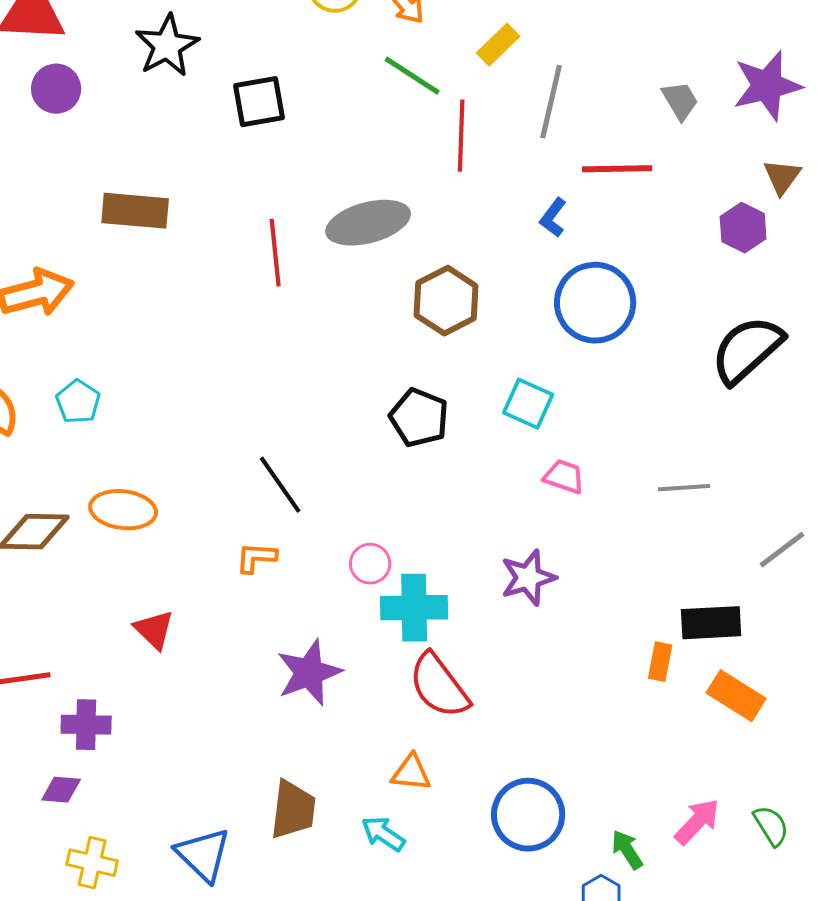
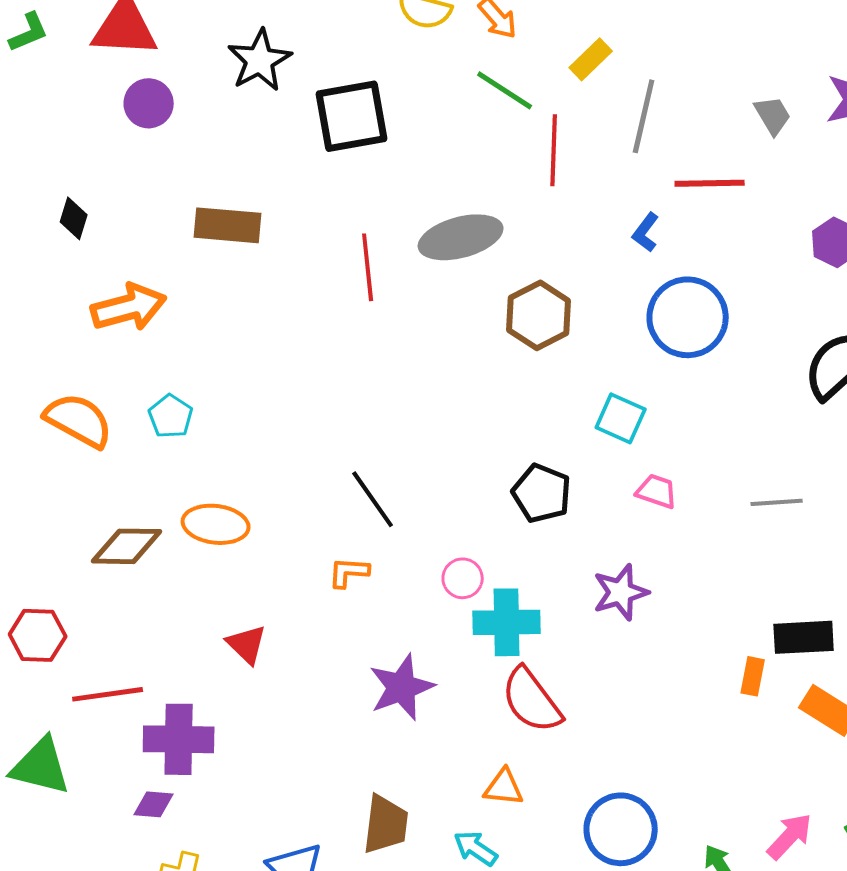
black square: (259, 102) -> (352, 116), size x1.4
black pentagon: (419, 418) -> (542, 493), moved
purple cross: (86, 725) -> (179, 739), size x1.4

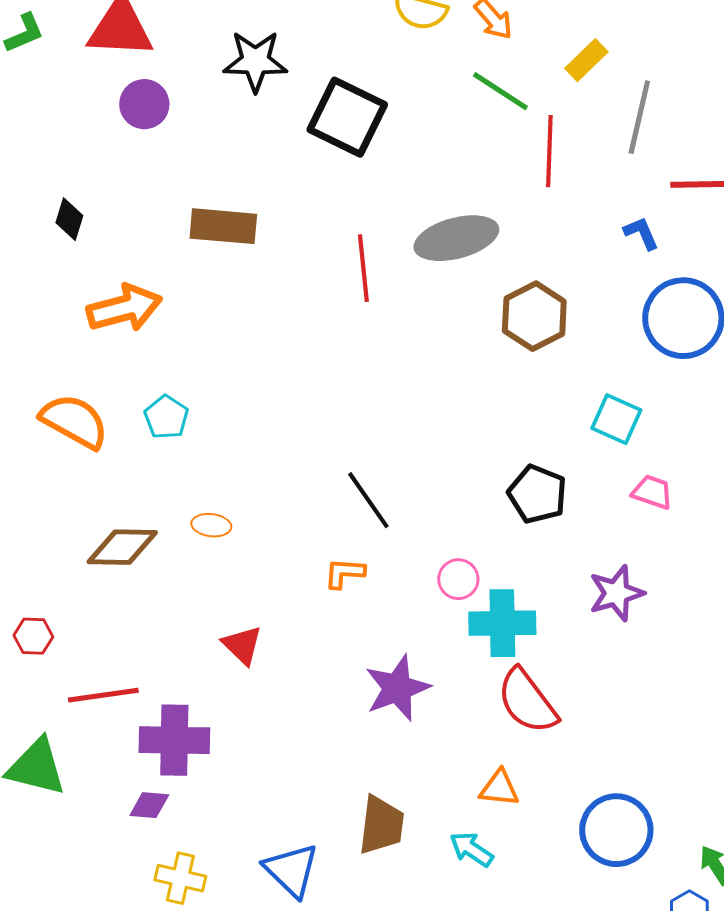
black star: (260, 60) -> (255, 61), turned 30
black square: (352, 116) -> (347, 117), turned 36
blue L-shape: (646, 232) -> (641, 233), turned 120
orange ellipse: (216, 524) -> (211, 525), size x0.6
red hexagon: (38, 635) -> (33, 636), size x0.7

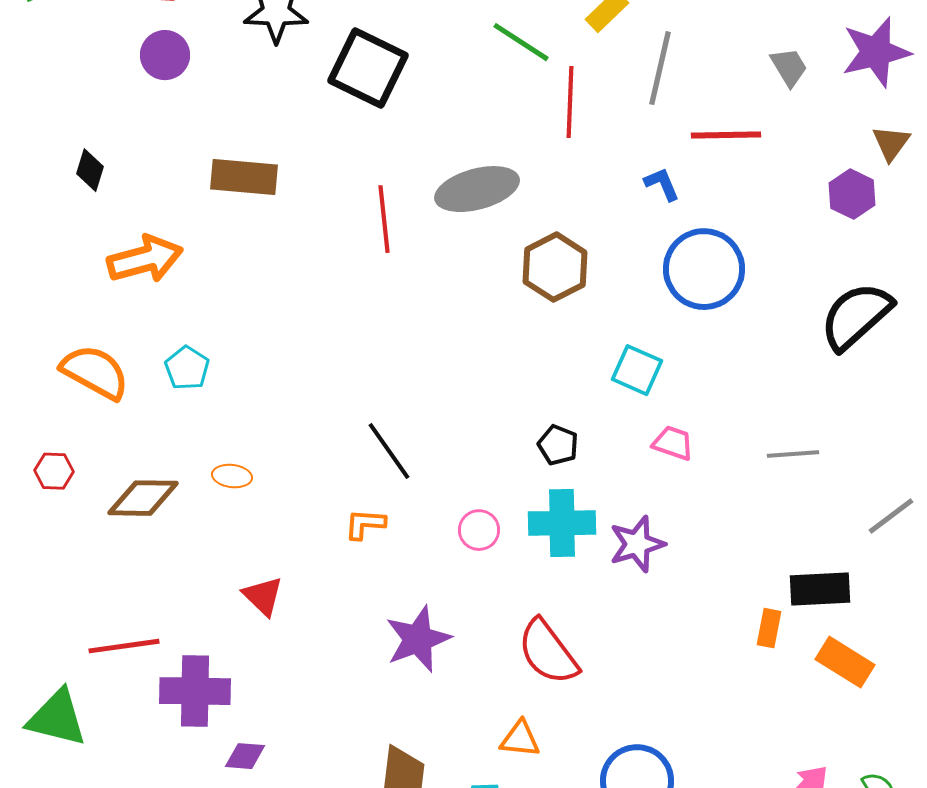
black pentagon: (537, 494) -> (558, 445), size x0.7
cyan cross: (502, 623) -> (562, 523), moved
red hexagon: (33, 636) -> (54, 471), moved
purple diamond: (149, 805) -> (245, 756), moved

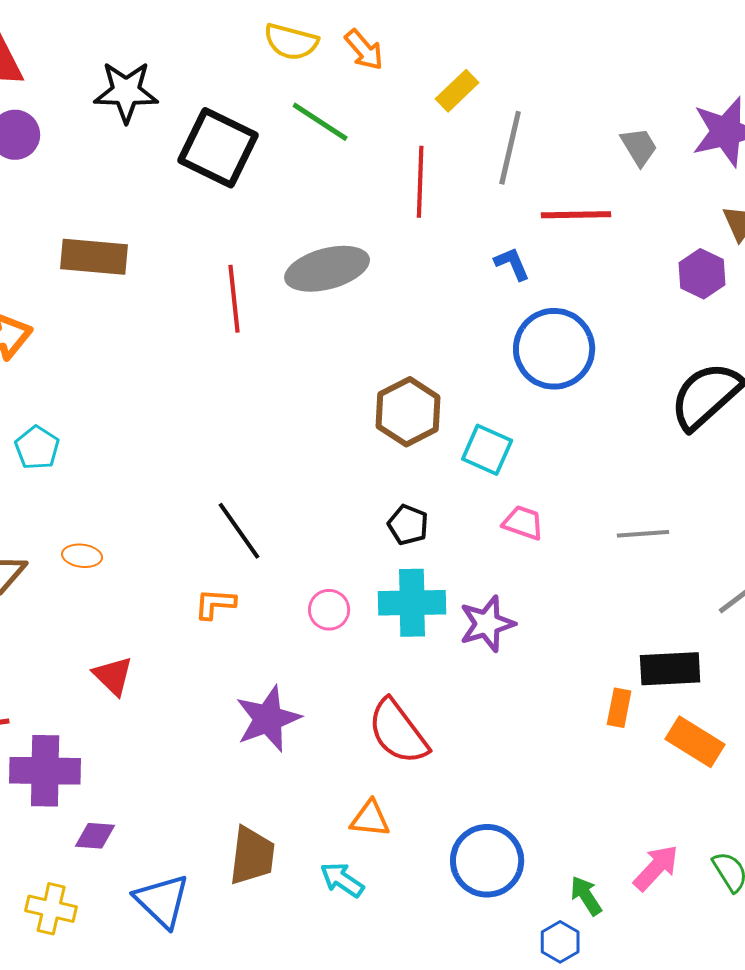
green line: (521, 42) -> (320, 122), moved
brown hexagon: (555, 267) -> (408, 412), moved

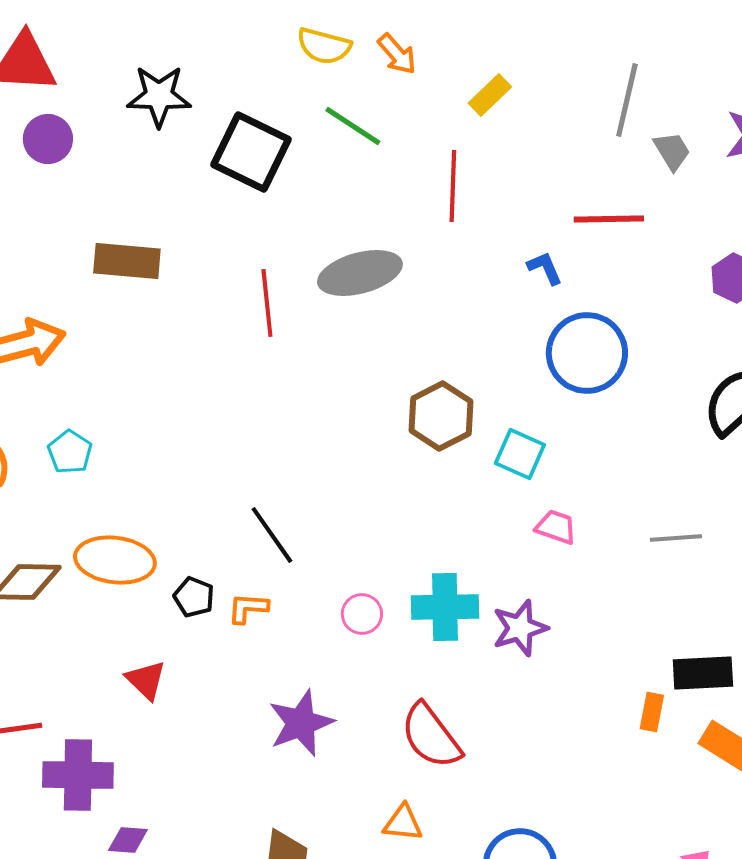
gray line: (510, 148) -> (627, 100), moved
black pentagon: (408, 525) -> (194, 597), moved
orange ellipse: (82, 556) -> (115, 560), size x2.0

